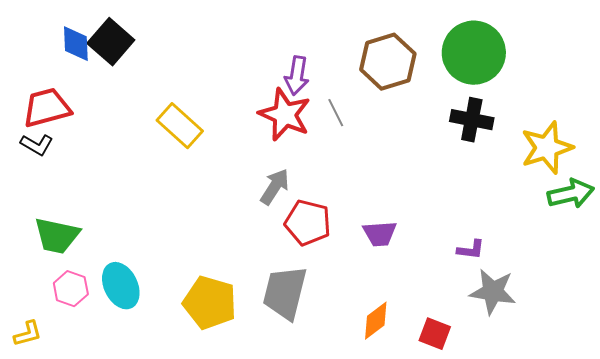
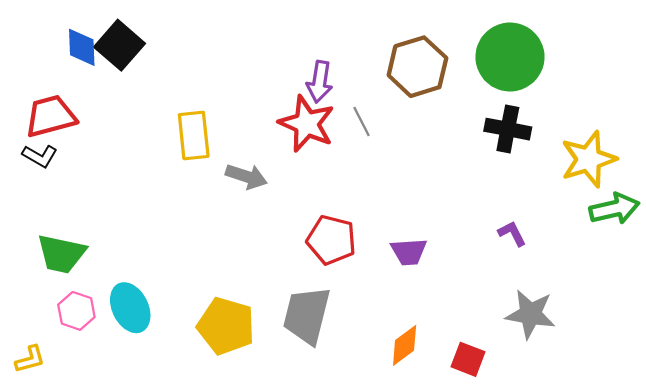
yellow rectangle: (180, 126) -> (194, 136), turned 42
gray arrow: (275, 187) -> (246, 176), moved, turned 75
purple L-shape: (471, 250) -> (512, 233), moved, turned -124

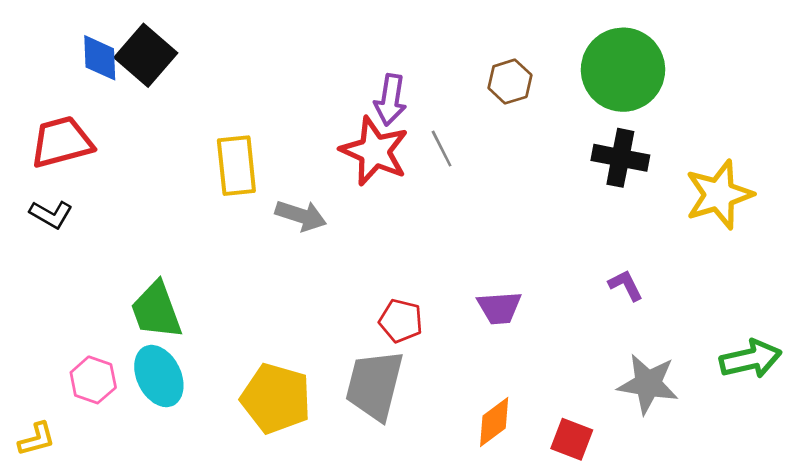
brown hexagon: (417, 67) -> (510, 82), size x0.6
black L-shape: (40, 156) -> (51, 214), moved
green arrow: (614, 209) -> (751, 359), moved
red pentagon: (331, 240) -> (401, 321), moved, size x0.7
green trapezoid: (61, 254) -> (156, 310), moved, turned 58

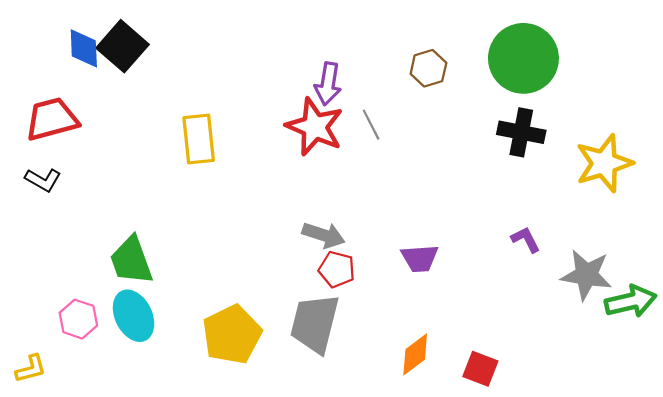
gray arrow: (301, 216) -> (324, 235), moved
gray star: (648, 384) -> (586, 275), moved
yellow pentagon: (276, 398) -> (232, 334), turned 30

